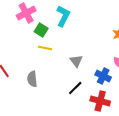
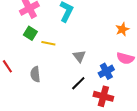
green square: (41, 30) -> (30, 33), moved
blue cross: (103, 76) -> (106, 71), turned 35

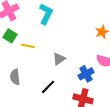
gray triangle: (79, 56) -> (59, 59), turned 32
black line: (78, 83) -> (48, 87), moved

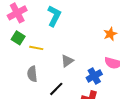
gray semicircle: (15, 77) -> (32, 74), moved

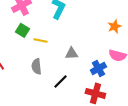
gray triangle: (67, 61) -> (71, 53), turned 32

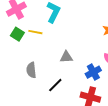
yellow line: (40, 40) -> (35, 32), moved

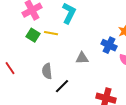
blue cross: (93, 72) -> (109, 45), moved, turned -35
black line: (55, 85) -> (62, 86), moved

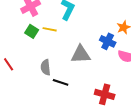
gray triangle: (82, 58) -> (81, 54), size x1.5
black line: (62, 86) -> (61, 82), turned 63

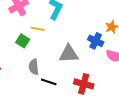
green square: (32, 31) -> (23, 41), moved
red cross: (105, 94) -> (84, 84), moved

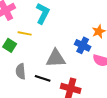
black line: (49, 82) -> (43, 78), moved

